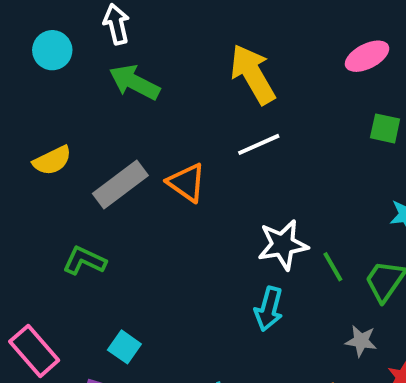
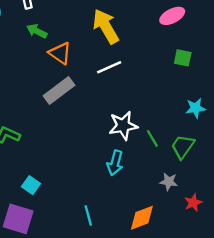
green arrow: (134, 82) -> (37, 31), size x0.7
orange triangle: (187, 183) -> (60, 53), moved
gray rectangle: (120, 185) -> (59, 91), moved

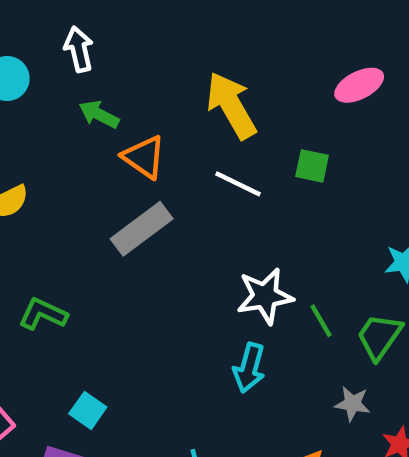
green square: (183, 58) -> (312, 166), moved
white line: (109, 67) -> (238, 184), turned 50

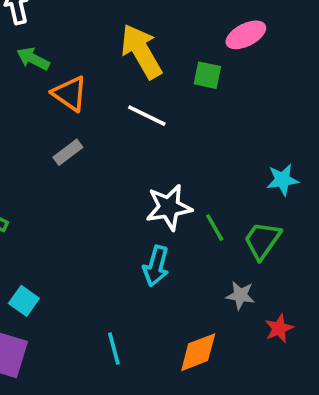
green square: (312, 166) -> (207, 75), moved
gray rectangle: (142, 229) -> (68, 152), size x0.6

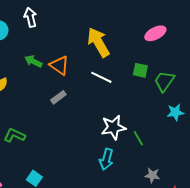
green arrow: (33, 59) -> (33, 61), moved
green square: (207, 75) -> (140, 70), moved
green trapezoid: (262, 240) -> (164, 81), moved

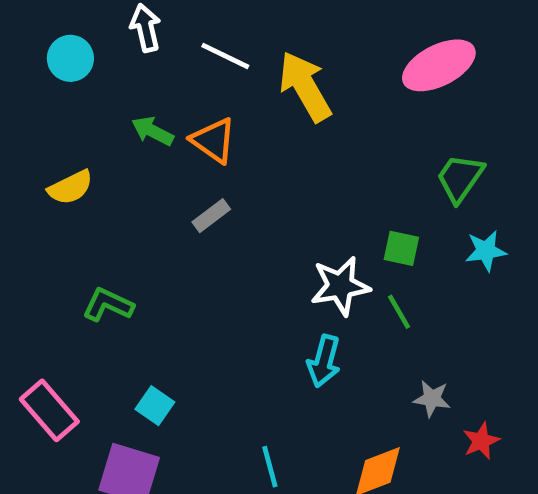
pink ellipse: (155, 33) -> (439, 65), size x1.4
green square: (140, 70) -> (401, 248), moved
white line: (101, 77) -> (225, 56), moved

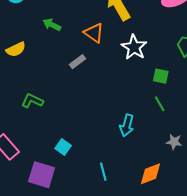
orange triangle: (214, 140) -> (94, 33), moved
white star: (340, 286) -> (134, 47), moved, turned -30
cyan square: (155, 406) -> (63, 147), moved

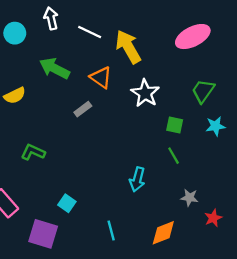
green arrow: (52, 25) -> (54, 68), size x1.5

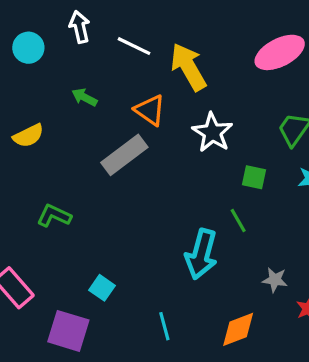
green arrow: (54, 68) -> (84, 97), size x0.6
gray rectangle: (83, 109) -> (124, 155), size x1.8
green line: (174, 156) -> (238, 221), moved
cyan arrow: (137, 179) -> (201, 254), size x1.4

